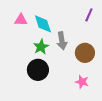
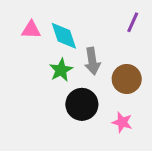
black circle: (38, 70) -> (82, 104), moved

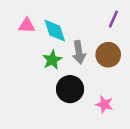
brown circle: (127, 79) -> (108, 55), moved

